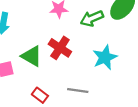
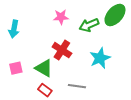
green triangle: (32, 56) -> (44, 68), moved

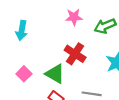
pink square: (16, 68) -> (24, 74), turned -32

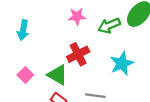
red cross: (75, 54) -> (78, 54), turned 30

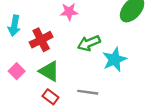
green arrow: (109, 26) -> (89, 43), moved
red cross: (78, 54) -> (41, 40), moved

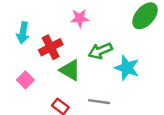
cyan star: (115, 59) -> (127, 68), turned -30
green triangle: (49, 71) -> (70, 70), moved

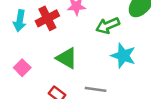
red cross: (51, 47) -> (47, 18), moved
green arrow: (100, 51) -> (108, 26), moved

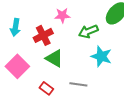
red cross: (47, 18) -> (43, 35), moved
pink square: (22, 68) -> (17, 66), size x1.6

